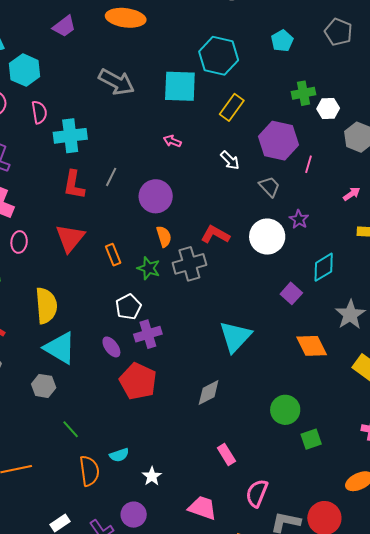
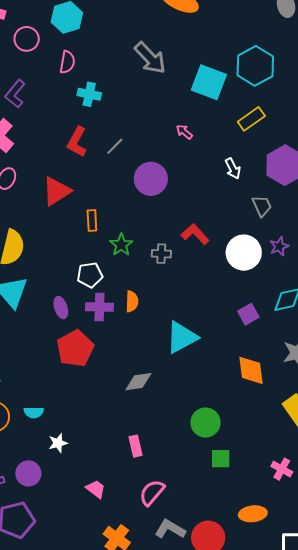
cyan cross: (70, 136) -> (89, 94), size x0.7
orange semicircle: (164, 236) -> (132, 301), moved
gray cross: (189, 264) -> (161, 254), size x0.6
pink trapezoid: (202, 508) -> (96, 489), size x0.7

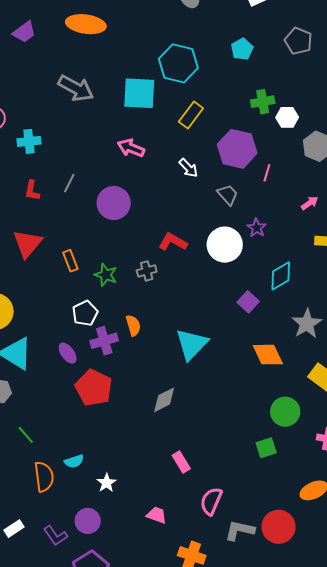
pink arrow: (184, 132) -> (131, 148), size x1.5
red L-shape: (77, 142) -> (32, 191), size x0.7
green circle: (206, 423) -> (285, 412), moved

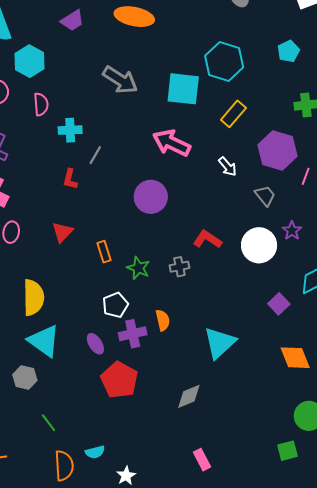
pink arrow: (131, 148) -> (172, 143), size x1.4
gray line: (69, 183) -> (95, 155), moved
red triangle: (28, 244) -> (62, 232), size x0.7

